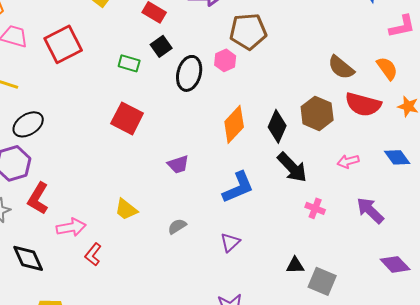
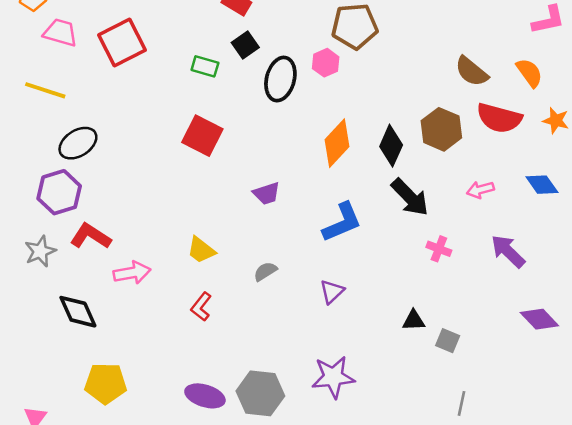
red L-shape: (38, 198) -> (91, 236), turned 92
red L-shape: (93, 254) -> (201, 307), moved
gray square: (322, 281) -> (448, 341), size x0.7

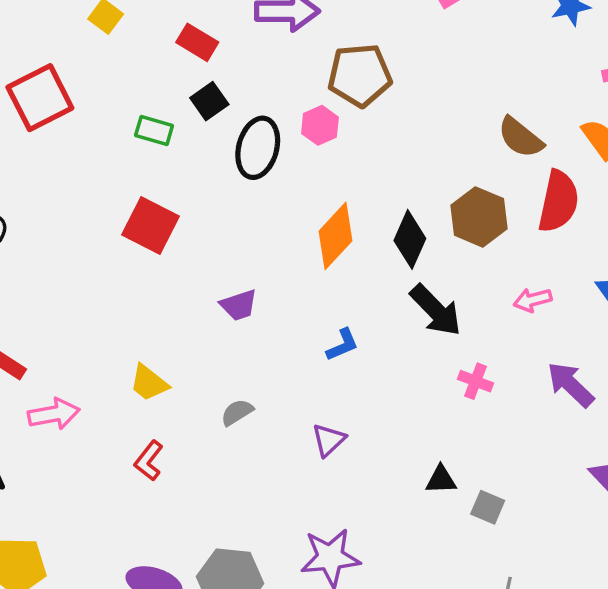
red semicircle: (499, 118) -> (559, 201), turned -93
blue L-shape: (342, 222) -> (342, 345), size x0.6

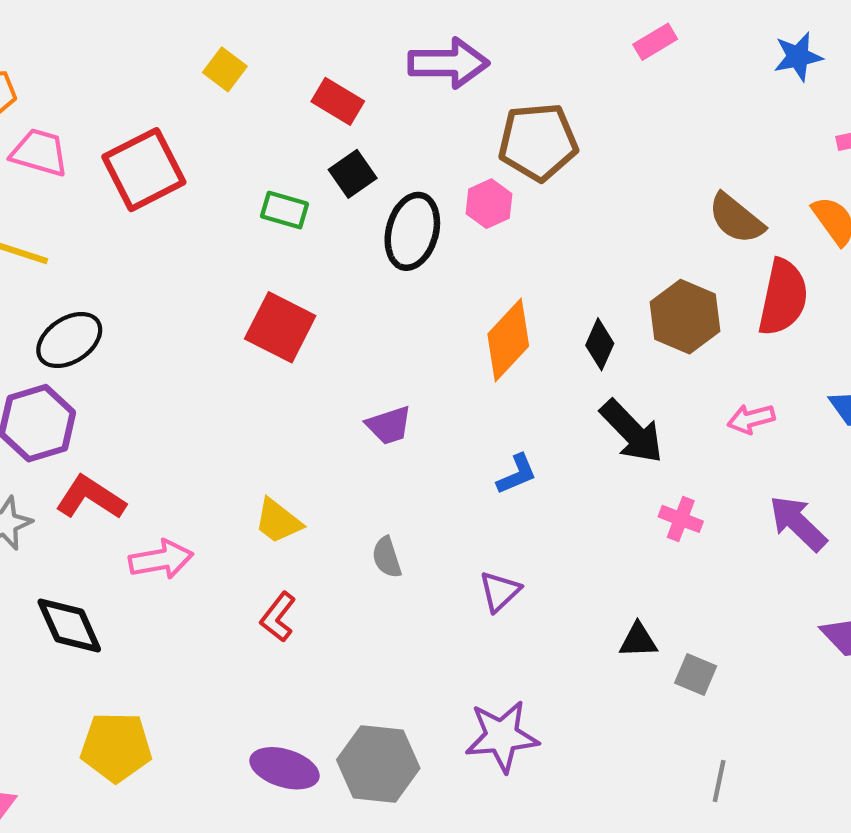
black diamond: (410, 239) -> (600, 344), size x0.7
gray semicircle: (237, 412) -> (387, 557), turned -76

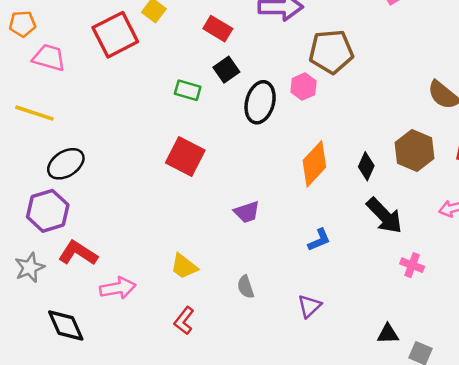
red square: (144, 170) -> (115, 35), moved

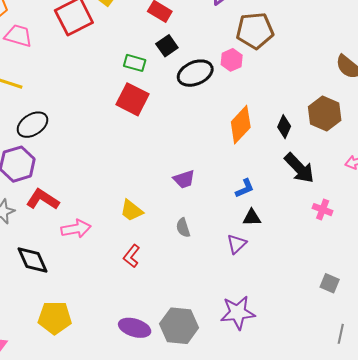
black ellipse: (260, 102) -> (195, 73), turned 52
red square: (185, 157) -> (133, 99), moved
purple trapezoid: (247, 212) -> (184, 179), moved
black triangle: (388, 334) -> (252, 218), moved

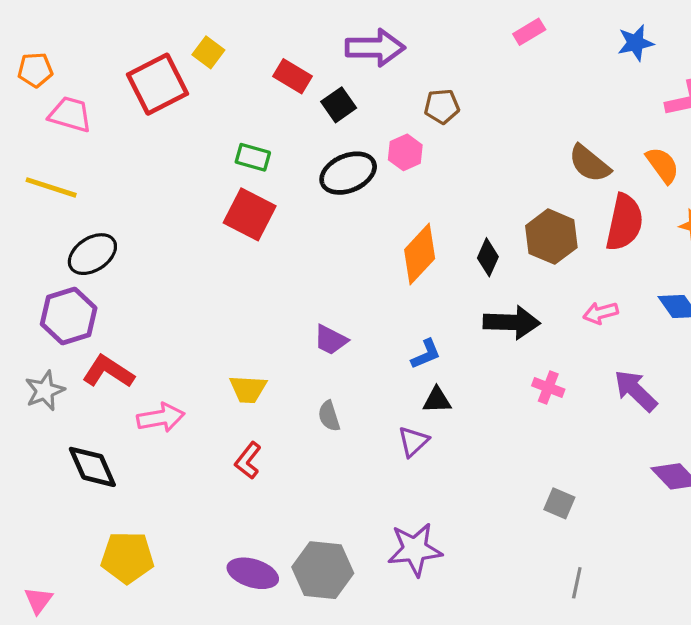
brown pentagon: (255, 31) -> (442, 106), size x0.6
black square: (167, 46) -> (339, 105), moved
black arrow: (299, 168) -> (512, 322), turned -44
purple trapezoid: (184, 179) -> (331, 340), turned 45
yellow trapezoid: (132, 211) -> (248, 389), turned -35

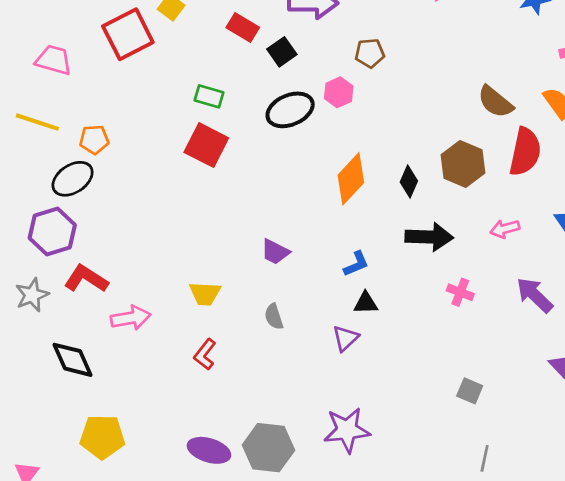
orange pentagon: (35, 70) -> (94, 140), moved

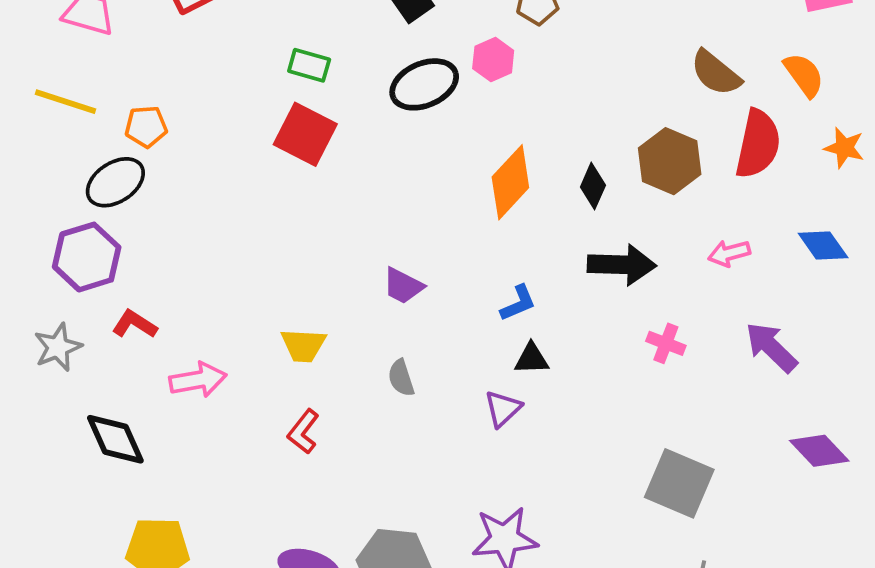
red L-shape: (86, 279) -> (135, 324), size x0.7
gray square: (470, 391) -> (679, 483), size x1.8

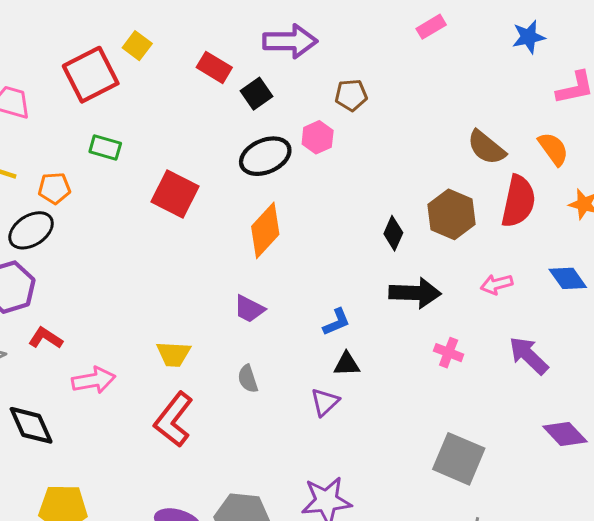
green rectangle: (309, 65) -> (105, 147), moved
orange diamond: (510, 182) -> (265, 230), moved
red L-shape: (303, 432) -> (174, 419), size x1.6

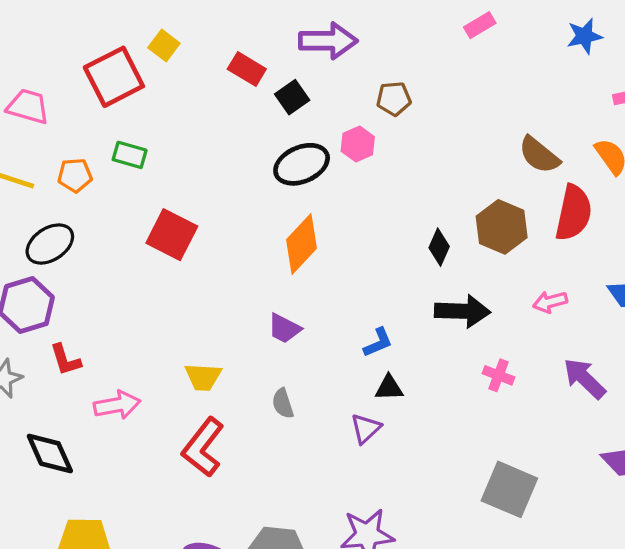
orange pentagon: (54, 188) -> (75, 175), moved
red square: (175, 194) -> (172, 235), moved
red L-shape: (46, 338) -> (65, 360), turned -140

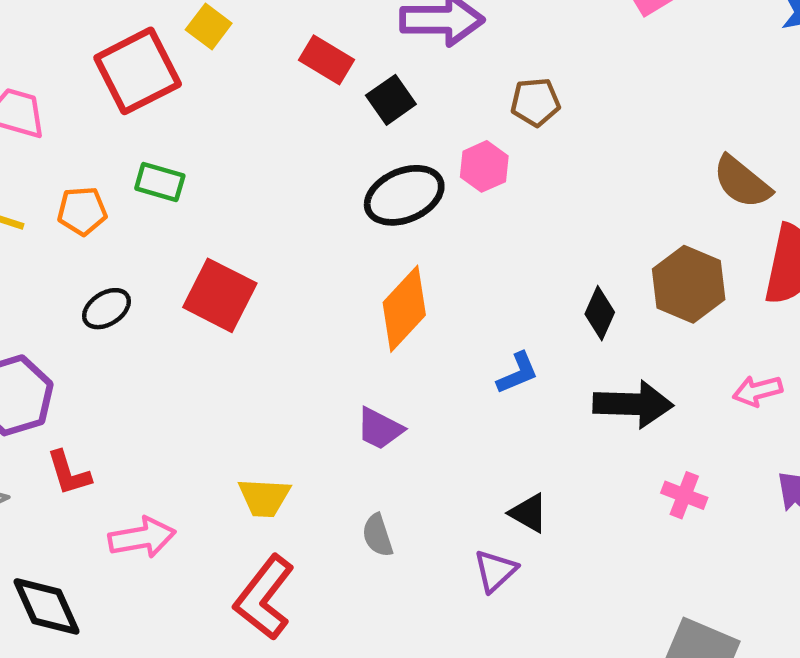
black ellipse: (50, 244) -> (106, 309), moved, size x0.7
blue L-shape: (378, 343) -> (518, 373), moved
black triangle: (389, 388) -> (529, 513), turned 32

